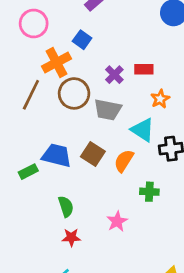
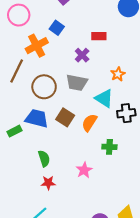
red rectangle: (144, 69) -> (99, 36), moved
brown circle: (74, 93) -> (44, 87), moved

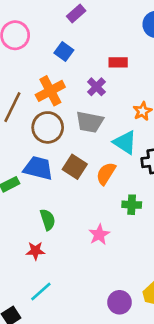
orange cross: (37, 46) -> (50, 91), moved
red star: (48, 183) -> (35, 251), moved

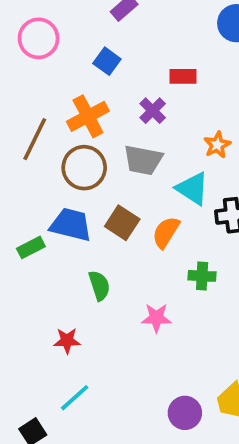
green semicircle: (48, 220) -> (99, 285), moved
pink star: (99, 235) -> (156, 318), turned 30

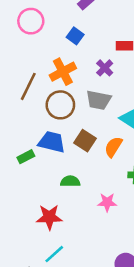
green semicircle: (99, 285) -> (70, 181), turned -72
red star: (67, 341) -> (49, 217), size x1.5

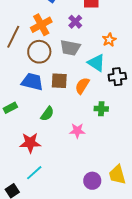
brown square: (85, 141) -> (59, 81), turned -30
green rectangle: (26, 157) -> (10, 108), moved
green semicircle: (70, 181) -> (47, 114), turned 126

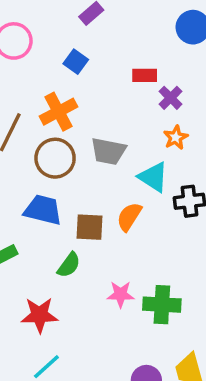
purple cross: (75, 22) -> (171, 98), moved
brown square: (59, 81) -> (90, 227), moved
green cross: (101, 109) -> (162, 305), moved, size x1.5

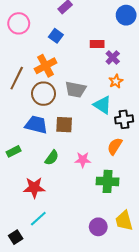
orange semicircle: (129, 217) -> (115, 146), moved
brown square: (90, 227) -> (64, 125), moved
pink star: (121, 294) -> (83, 160), moved

